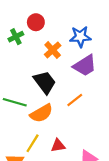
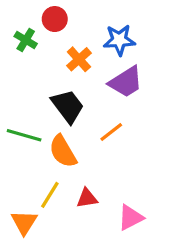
green cross: (16, 37) -> (26, 40), turned -32
orange semicircle: (41, 113) -> (63, 151), turned 90

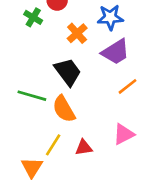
orange line: (111, 132) -> (128, 86), moved
pink triangle: (131, 217) -> (124, 134), moved

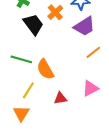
black trapezoid: (68, 72) -> (33, 24), moved
yellow line: (53, 145) -> (28, 90), moved

